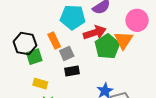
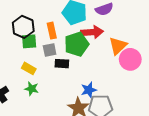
pink circle: (137, 20) -> (130, 59), moved
green pentagon: (107, 46) -> (77, 44), moved
gray square: (67, 53) -> (50, 50), moved

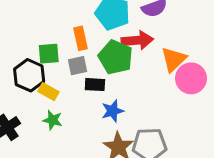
black hexagon: (23, 27) -> (29, 75), moved
green pentagon: (77, 44) -> (115, 57), turned -30
blue star: (89, 90) -> (113, 111), moved

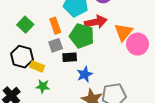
green square: (49, 54) -> (25, 25), moved, turned -35

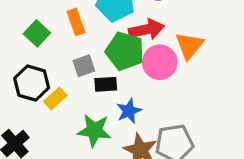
orange rectangle: (55, 26) -> (76, 22), moved
pink circle: (138, 44) -> (160, 62), moved
yellow rectangle: (37, 66) -> (55, 98), turned -64
green star: (43, 86) -> (94, 131), moved, size x1.5

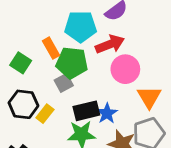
orange triangle: (189, 46) -> (149, 97), moved
green pentagon: (125, 51) -> (72, 63), moved
black rectangle: (106, 84) -> (86, 111), moved, size x1.4

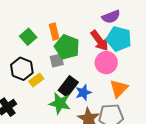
cyan pentagon: (81, 27) -> (119, 39), moved
red arrow: (110, 44) -> (100, 41), turned 60
black rectangle: (86, 111) -> (68, 86), turned -54

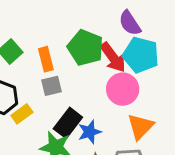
purple semicircle: (111, 17) -> (130, 23), turned 78
orange rectangle: (54, 32) -> (46, 59), moved
green pentagon: (67, 47) -> (85, 48), moved

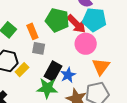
gray square: (52, 86) -> (39, 48), turned 32

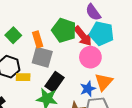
gray square: (39, 48) -> (42, 57), size x1.5
yellow rectangle: (22, 70) -> (23, 77), turned 40
blue star: (68, 75) -> (88, 89), moved

